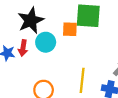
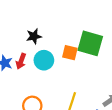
black star: (31, 20) -> (34, 36), size x0.6

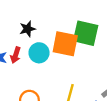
orange square: (70, 53) -> (65, 44), size x1.6

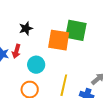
cyan circle: (39, 53) -> (36, 65), moved

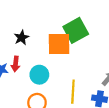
green square: (76, 30) -> (76, 30), turned -30

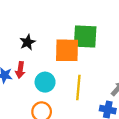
green square: (76, 30) -> (85, 37), turned 30
yellow line: (73, 92) -> (78, 87), moved

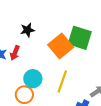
orange square: (67, 50) -> (61, 46), turned 35
cyan circle: (45, 82) -> (33, 79), moved

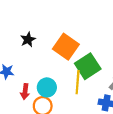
green square: (80, 38) -> (88, 66), moved, turned -35
red arrow: (15, 53) -> (25, 92), moved

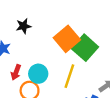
black star: (28, 40) -> (23, 26), moved
green square: (88, 66) -> (85, 48), moved, turned -30

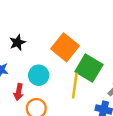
green square: (85, 48) -> (89, 68), moved
cyan circle: (38, 74) -> (39, 75), moved

